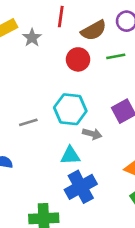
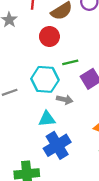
green line: (116, 56) -> (70, 62), moved

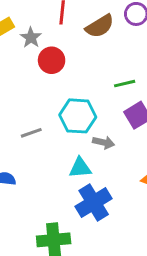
red circle: (49, 36) -> (52, 60), moved
green line: (70, 62) -> (125, 84), moved

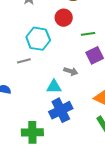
red circle: (52, 60) -> (64, 18), moved
cyan hexagon: (78, 116) -> (38, 39), moved

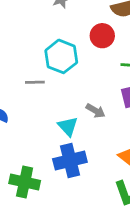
cyan triangle: (54, 87) -> (68, 126), turned 35

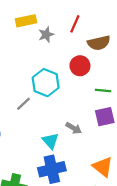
gray line: (35, 82) -> (23, 104), turned -42

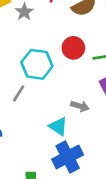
red circle: (80, 66) -> (73, 48), moved

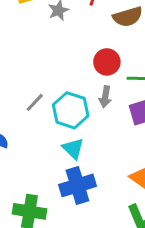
cyan hexagon: (37, 64) -> (71, 110), moved
gray arrow: (80, 106) -> (105, 97), moved, turned 72

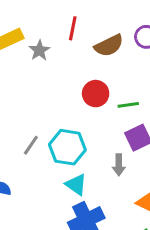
gray arrow: (105, 97) -> (119, 165), moved

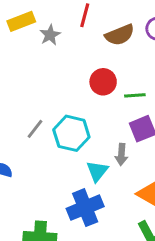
cyan triangle: (76, 185) -> (97, 171), moved, turned 30

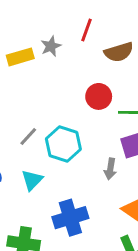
yellow rectangle: (21, 21) -> (20, 57), moved
cyan triangle: (97, 171) -> (32, 180), moved

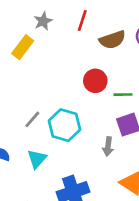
gray star: (51, 46) -> (43, 21), moved
yellow rectangle: (20, 57) -> (23, 47), turned -35

